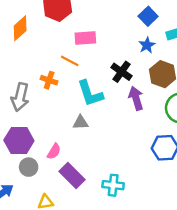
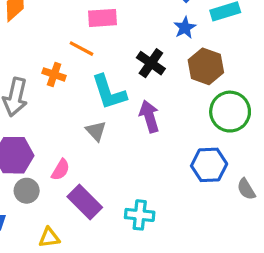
purple arrow: (136, 98) -> (149, 116), moved
gray triangle: (80, 122) -> (96, 131), turned 49

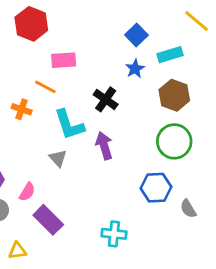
brown hexagon: (206, 66) -> (174, 95), moved
cyan cross: (140, 215) -> (114, 234), moved

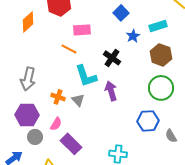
blue square: (136, 35) -> (121, 13), moved
orange cross: (22, 109) -> (58, 97), moved

